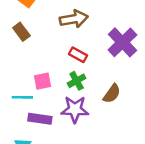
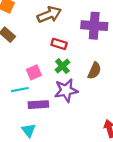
purple cross: (122, 42) -> (94, 26), turned -30

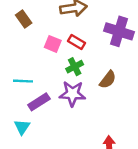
pink square: (34, 72) -> (53, 44), moved, turned 32
purple rectangle: (38, 105) -> (39, 102), turned -42

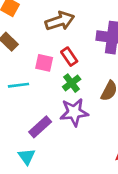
red rectangle: (77, 42) -> (69, 57), turned 35
cyan line: (23, 81) -> (18, 85), moved

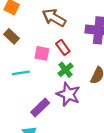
brown arrow: (60, 21) -> (54, 18), turned -130
purple star: (74, 112) -> (68, 94), turned 30

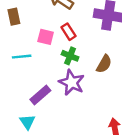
brown rectangle: (11, 36) -> (14, 17), turned 32
green cross: (66, 70) -> (70, 56), turned -32

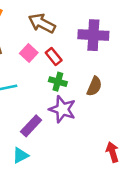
pink square: (46, 37) -> (29, 53), moved, turned 35
cyan triangle: (27, 122) -> (20, 155), turned 42

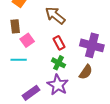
purple cross: (93, 35) -> (92, 45), moved
pink square: (29, 53) -> (27, 40), moved

